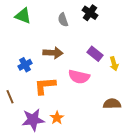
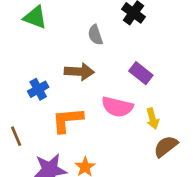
gray semicircle: (63, 20) -> (95, 35), moved
yellow arrow: (114, 64) -> (153, 119), moved
brown semicircle: (112, 104) -> (166, 146), turned -36

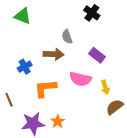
gray semicircle: (95, 35) -> (67, 37), moved

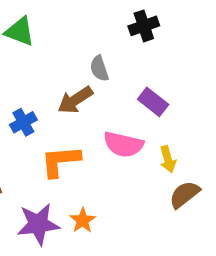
black cross: (92, 13) -> (144, 26), turned 35
brown arrow: (54, 54) -> (75, 100), turned 144

